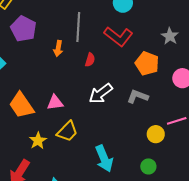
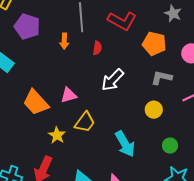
gray L-shape: (138, 96) -> (162, 78), moved
yellow circle: (156, 134) -> (154, 110), moved

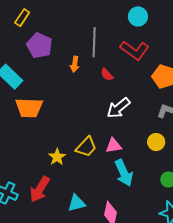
red semicircle: (97, 48) -> (107, 75), turned 120
pink triangle: (69, 95) -> (114, 146), moved
orange trapezoid: (36, 102) -> (29, 108), moved, turned -52

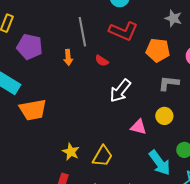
pink triangle: (114, 146) -> (138, 127), moved, turned 36
yellow trapezoid: (86, 147) -> (103, 156), moved
cyan arrow: (124, 173) -> (160, 163), moved

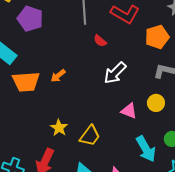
orange pentagon: (158, 50) -> (157, 37), turned -30
orange arrow: (68, 57) -> (58, 76), moved, turned 49

